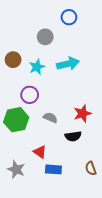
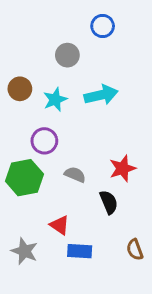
black semicircle: (73, 136) -> (109, 202), turned -105

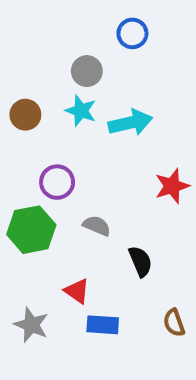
cyan star: (55, 100) -> (81, 111), moved, turned -30
red star: (122, 168) -> (172, 186), moved

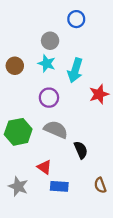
cyan arrow: (130, 123) -> (75, 70), turned 120
purple circle: (57, 182) -> (49, 98), moved
red star: (172, 186) -> (99, 94), moved
gray semicircle: (97, 226) -> (56, 129), size x1.5

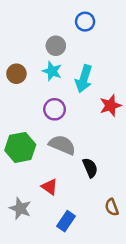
blue rectangle: (59, 186) -> (66, 221), moved, turned -60

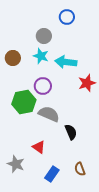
cyan arrow: (84, 79) -> (66, 62), turned 80
green hexagon: (20, 147) -> (24, 102), moved
brown semicircle: (112, 207) -> (80, 169), moved

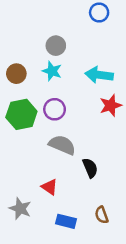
blue circle: (67, 17) -> (99, 13), moved
cyan arrow: (66, 62) -> (99, 75), moved
green hexagon: (24, 102) -> (21, 114), moved
blue rectangle: (52, 174) -> (66, 221), turned 70

